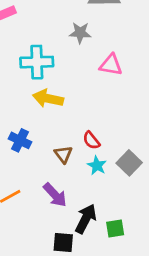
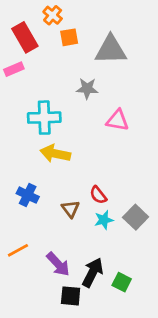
cyan star: (97, 166) -> (104, 220), turned 30
purple arrow: (55, 195) -> (58, 264), moved
green square: (115, 229) -> (122, 282), turned 36

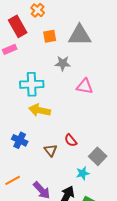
orange square: (69, 37) -> (50, 36), moved
cyan star: (104, 220) -> (83, 173), moved

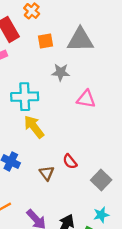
yellow arrow: (40, 110) -> (34, 127), turned 40
cyan star: (83, 173) -> (101, 215), moved

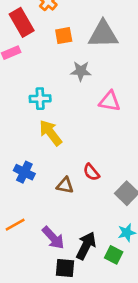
cyan cross: (25, 97) -> (40, 99), size x0.7
brown triangle: (47, 173) -> (65, 185), turned -42

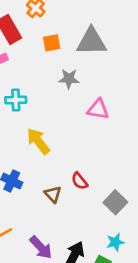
cyan cross: (40, 99) -> (16, 100), moved
brown triangle: (65, 185) -> (53, 194), turned 36

